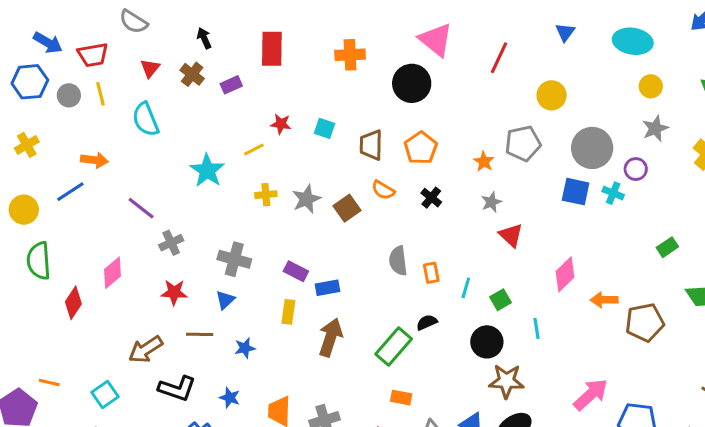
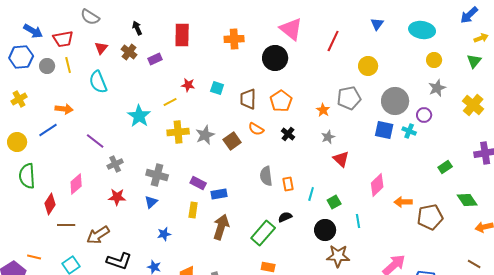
yellow cross: (266, 195) -> (178, 132), size x1.5
brown line: (200, 334) -> (66, 225), moved

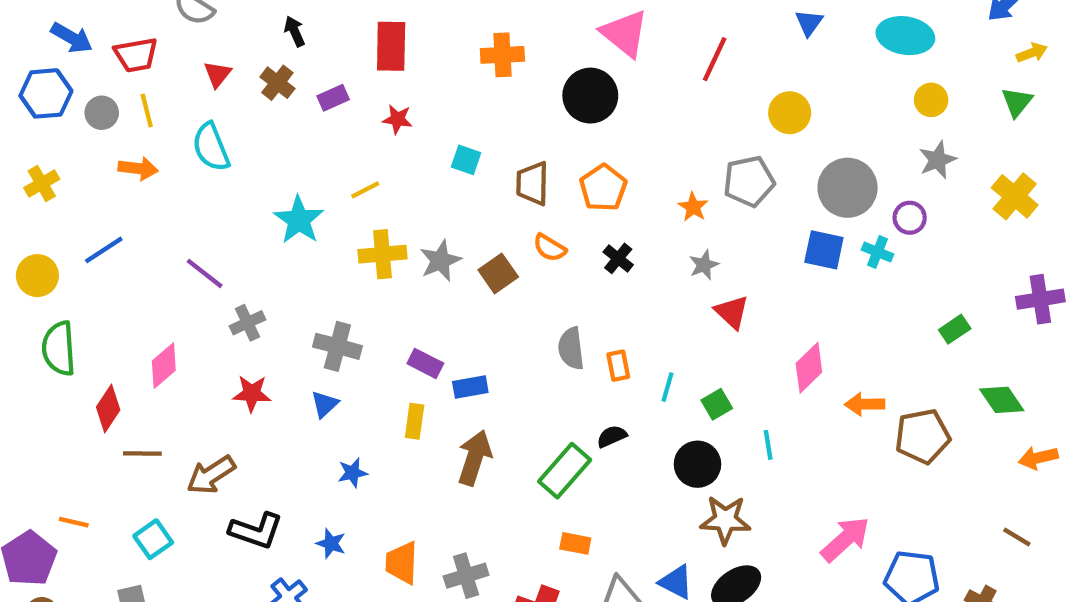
red star: (188, 85) -> (397, 119), moved
orange arrow: (64, 109) -> (138, 168), moved

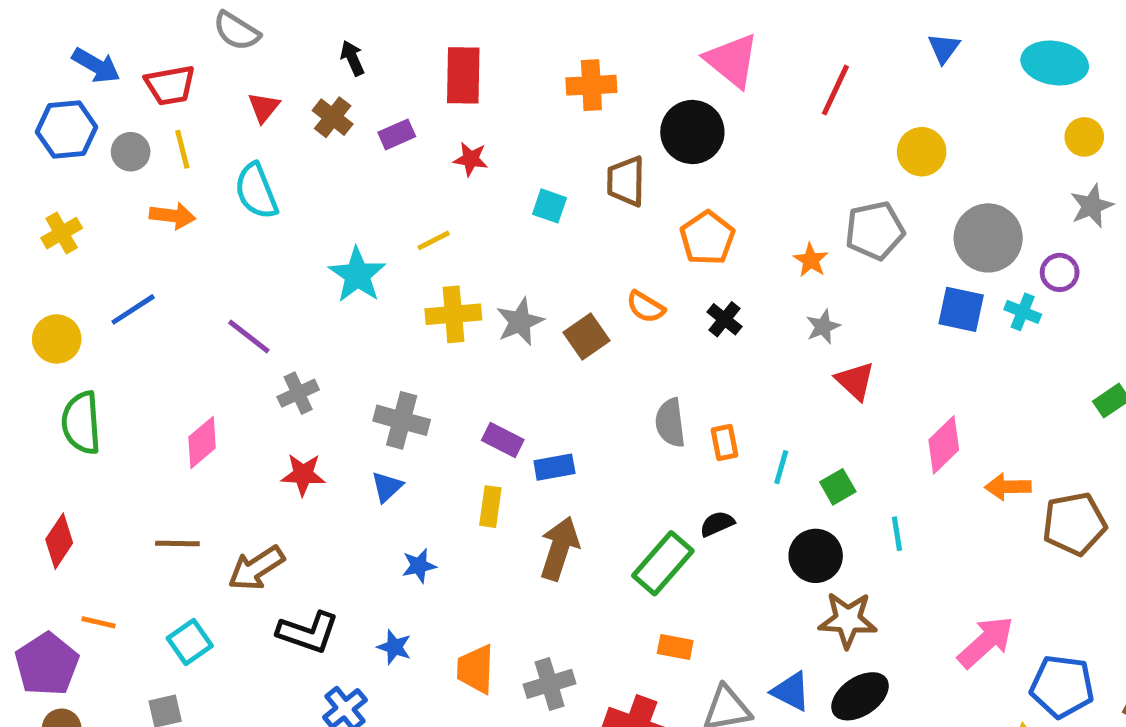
brown trapezoid: (532, 183) -> (626, 181), moved
red diamond: (108, 408) -> (59, 541), moved

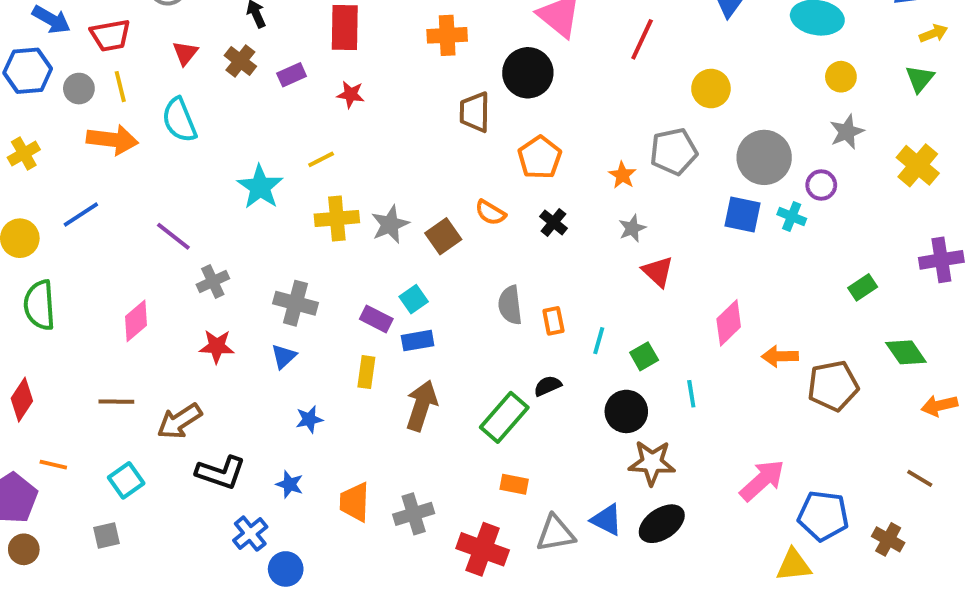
cyan square: (550, 206) -> (414, 299), moved, turned 36
orange arrow: (172, 216) -> (112, 140), size x1.4

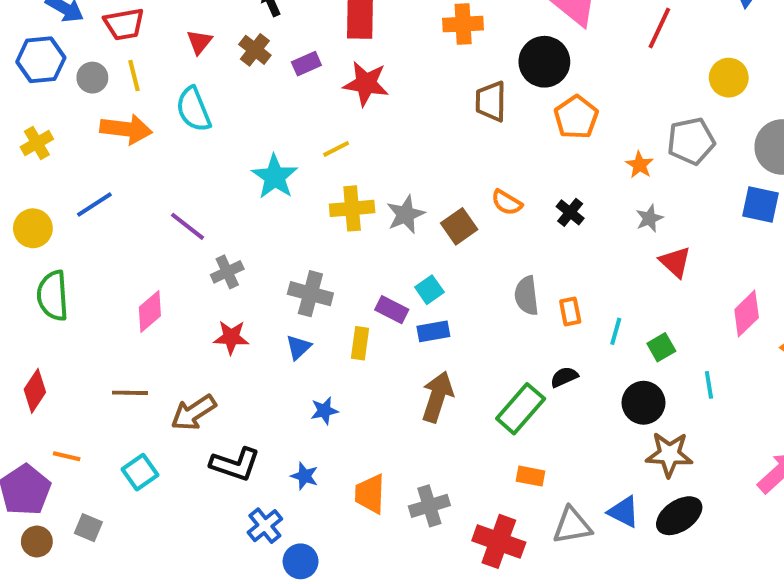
red star: (351, 94) -> (366, 84), size x1.6
orange pentagon: (540, 157) -> (576, 117), moved
yellow rectangle: (366, 372) -> (360, 343), moved
gray square: (106, 536) -> (88, 528), moved, turned 36

